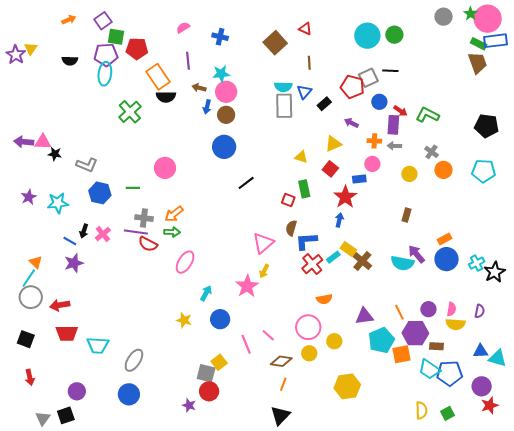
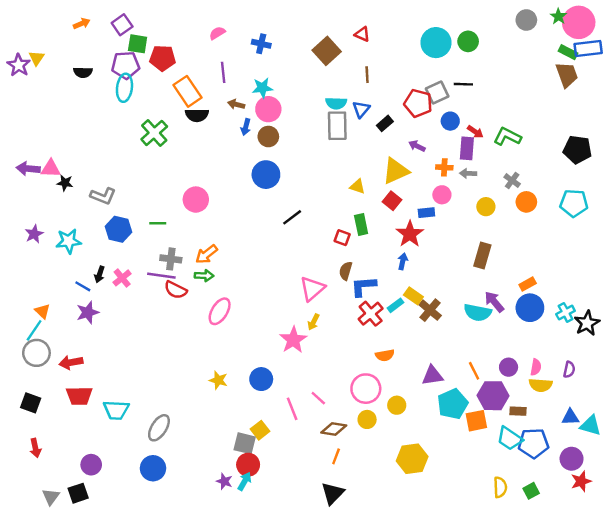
yellow triangle: (333, 144) -> (396, 171), size x1.4
brown rectangle: (406, 215) -> (482, 255), size x1.5
cyan arrow: (206, 293) -> (245, 481), moved

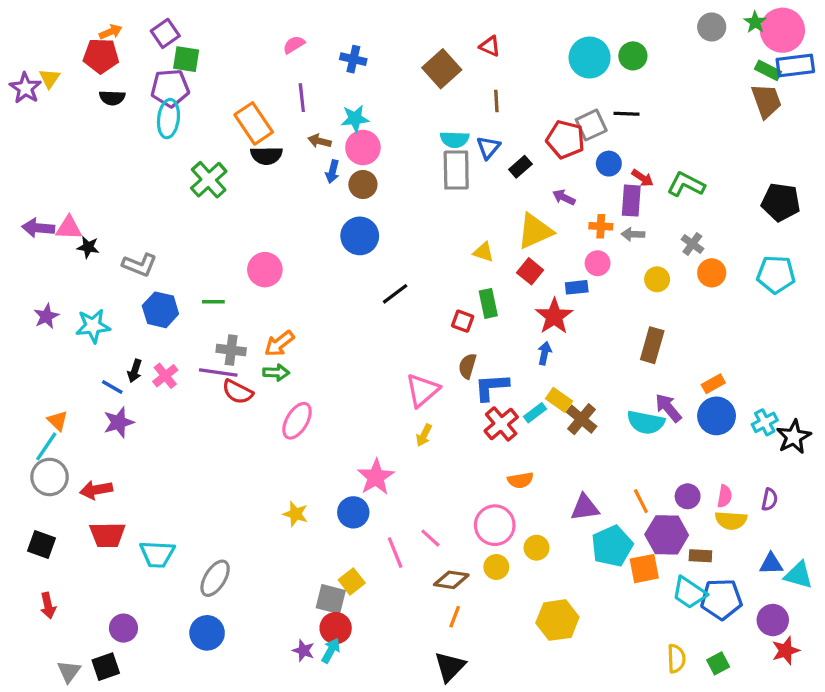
red pentagon: (163, 58) -> (101, 56), moved
pink star: (293, 340) -> (376, 477), moved

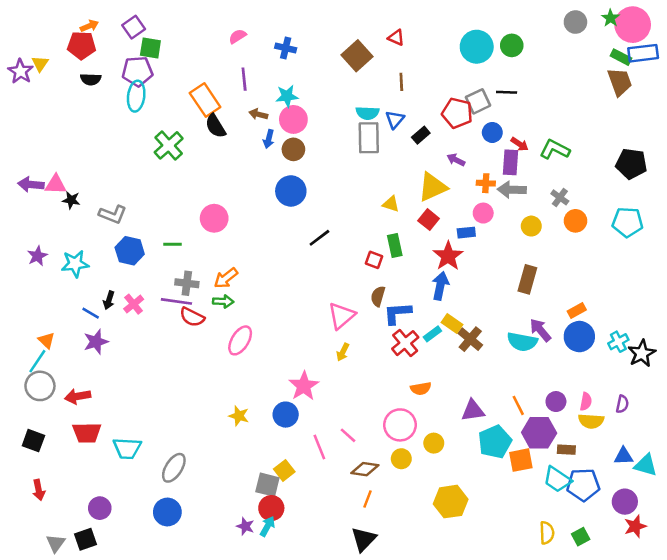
black semicircle: (267, 156) -> (215, 126), turned 60
gray arrow: (633, 234) -> (512, 190), size x1.5
blue arrow: (545, 353) -> (440, 286), size x1.5

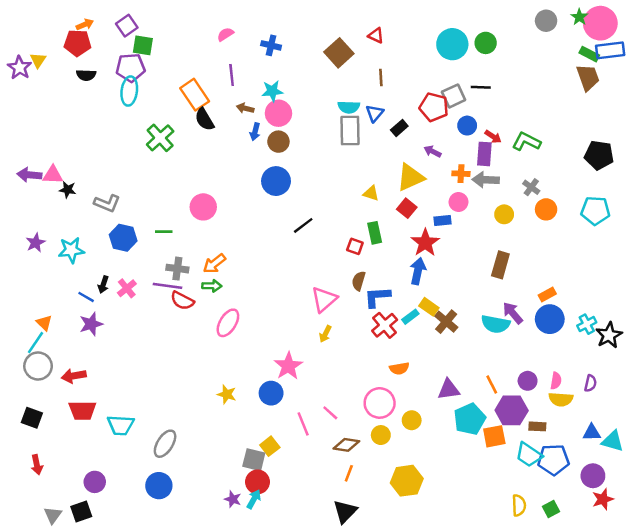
yellow hexagon: (451, 502) -> (407, 481), moved

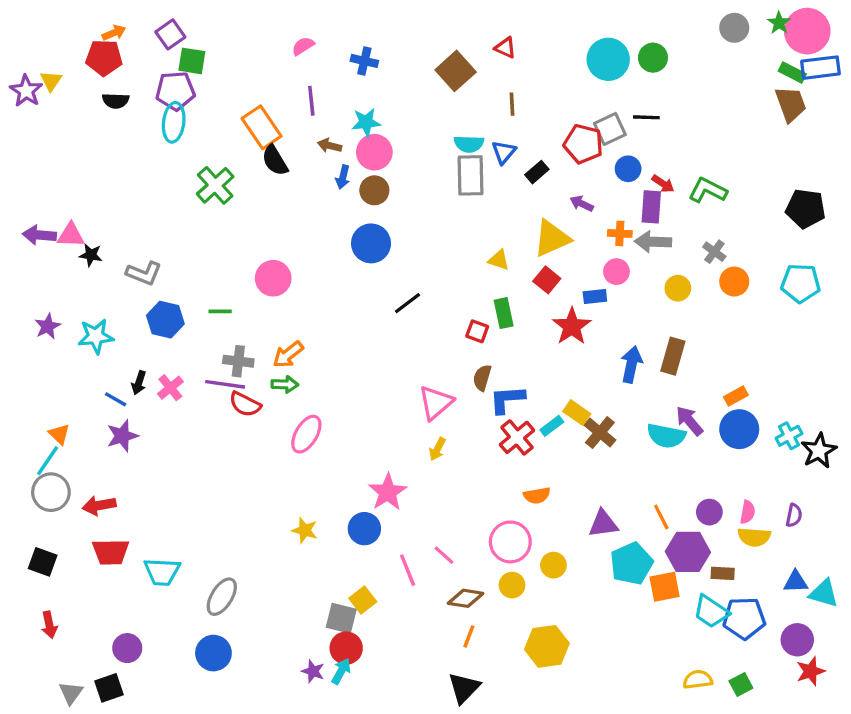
blue arrow: (418, 271) -> (631, 364), moved
yellow semicircle: (519, 505) -> (698, 680), turned -95

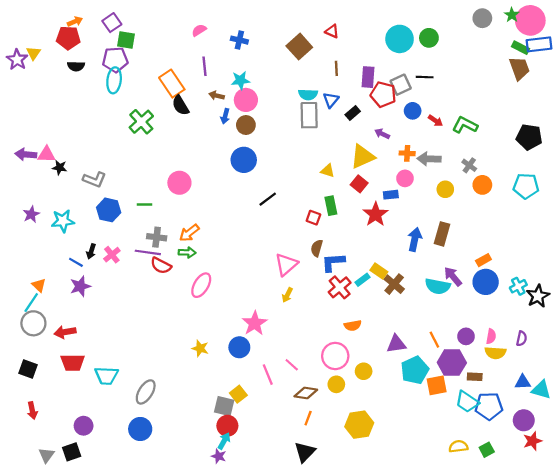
purple rectangle: (651, 207) -> (368, 77), moved
purple star: (313, 671) -> (219, 456), moved

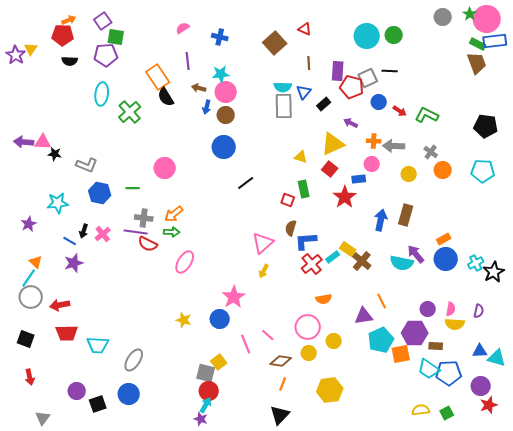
cyan ellipse: (114, 80) -> (102, 94), moved
purple star: (31, 214) -> (29, 224), moved
orange line: (434, 340) -> (382, 301), moved
black square: (72, 452) -> (98, 404), moved

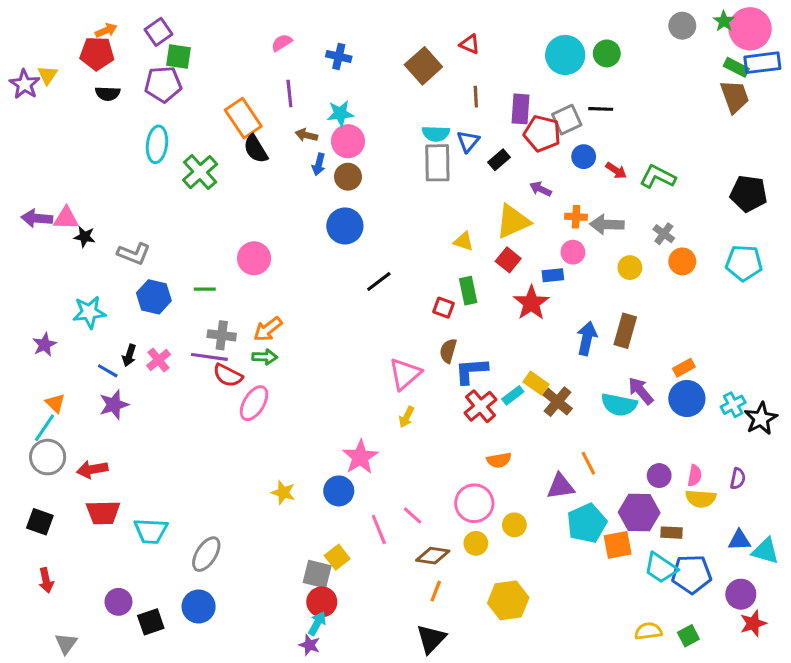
pink ellipse: (185, 262) -> (254, 403), moved

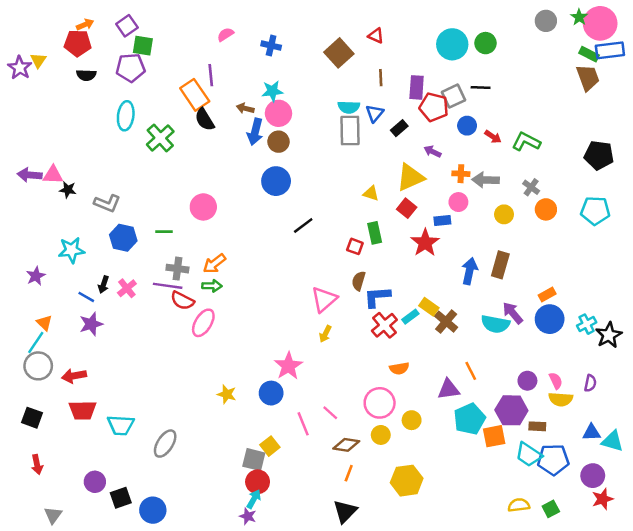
purple line: (289, 93) -> (211, 75), moved
blue arrow: (319, 164) -> (255, 132), size x1.5
pink semicircle: (695, 476) -> (556, 381), turned -35
blue circle: (199, 606) -> (153, 510), moved

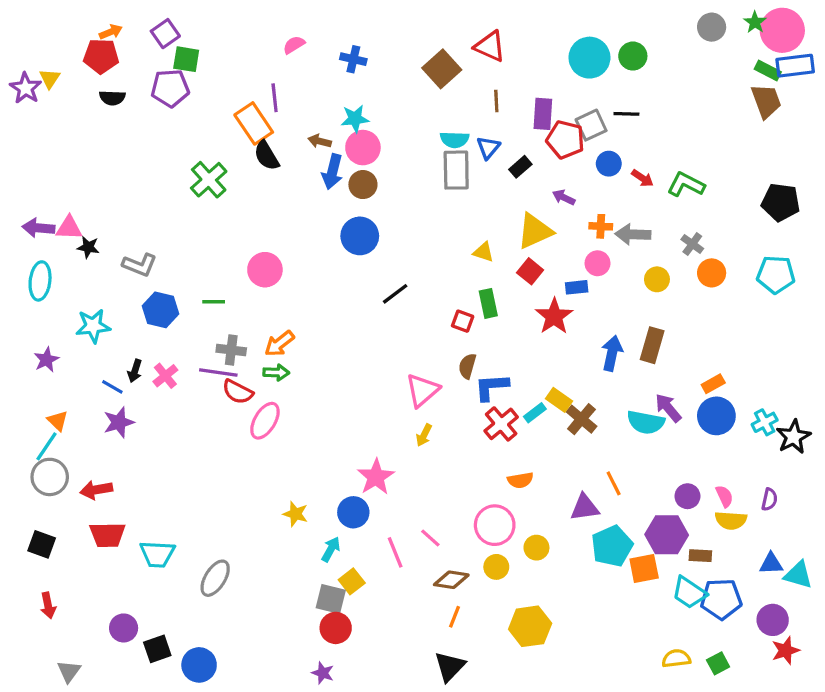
red triangle: (376, 36) -> (490, 46), size x1.5
cyan ellipse: (126, 116) -> (40, 281), moved
cyan arrow: (254, 499) -> (331, 549), moved

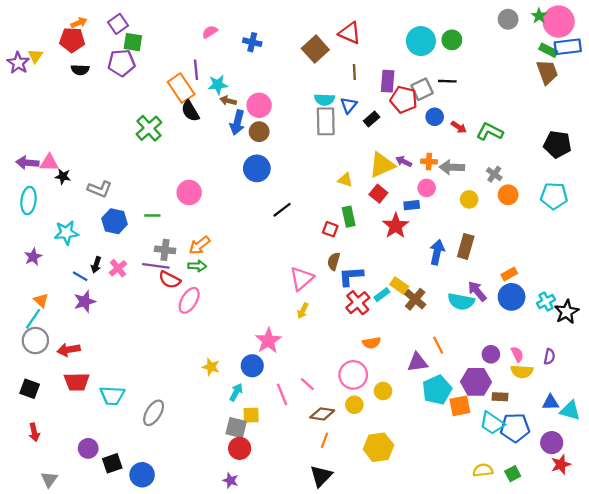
cyan star: (355, 119) -> (218, 85), moved
purple arrow: (564, 197) -> (404, 162), moved
yellow square: (352, 581) -> (251, 415), turned 36

